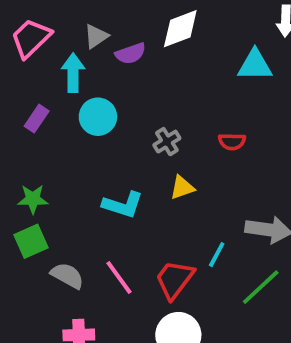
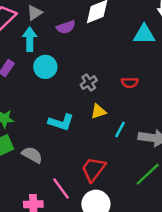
gray triangle: (96, 36) -> (35, 13), moved
cyan line: (217, 255) -> (120, 130), moved
gray semicircle: (67, 276) -> (32, 155), moved
pink line: (119, 278) -> (61, 189), moved

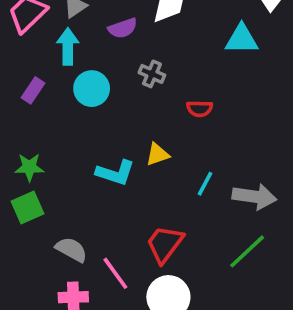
gray cross: (89, 83) -> (152, 74), moved, turned -35
red semicircle: (130, 83) -> (200, 109), moved
yellow triangle: (98, 111) -> (157, 154), moved
gray semicircle: (32, 155) -> (71, 250), moved

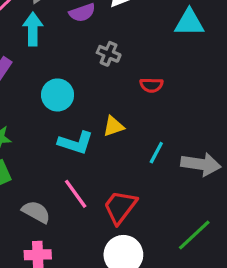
cyan circle: (92, 89) -> (58, 95), moved
green line: (247, 251) -> (194, 235), moved
pink line: (115, 273) -> (76, 194), moved

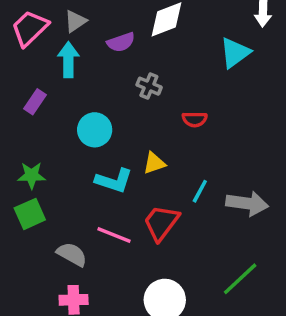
cyan triangle: (189, 23) -> (235, 53), turned -36
pink line: (76, 194) -> (114, 235), turned -32
red trapezoid: (120, 207) -> (161, 223), moved

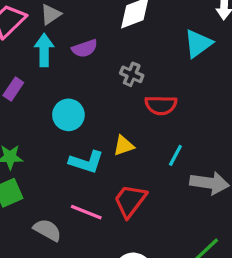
purple semicircle: (121, 42) -> (85, 48), moved
gray cross: (149, 86) -> (132, 74), moved
red semicircle: (195, 119) -> (161, 105), size x1.4
cyan line: (200, 191) -> (175, 155), moved

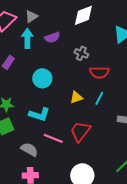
cyan line: (175, 155) -> (99, 98), moved
cyan L-shape: (86, 162) -> (39, 114), moved

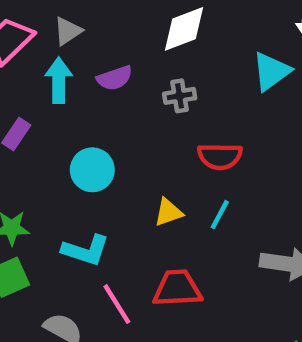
gray cross: (81, 53) -> (180, 96), moved, turned -32
red trapezoid: (80, 131) -> (177, 288), turned 50
pink line: (53, 138) -> (117, 304), turned 36

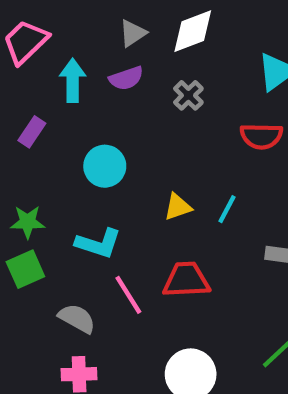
gray triangle: (68, 31) -> (133, 33), moved
gray cross: (180, 96) -> (188, 95), turned -36
red semicircle: (220, 156) -> (261, 136), moved

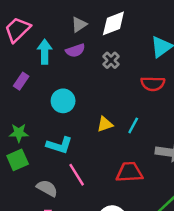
red trapezoid: (186, 280) -> (129, 172), moved

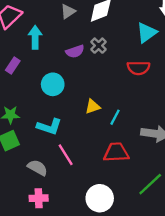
purple semicircle: (75, 50) -> (75, 51), moved
cyan line: (133, 125) -> (115, 117), moved

